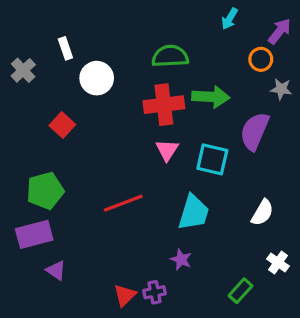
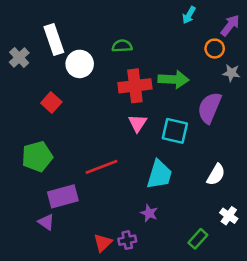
white rectangle: (65, 48) -> (54, 40), size x1.6
green semicircle: (170, 56) -> (122, 46), moved, size x0.7
purple rectangle: (34, 234) -> (63, 196), moved

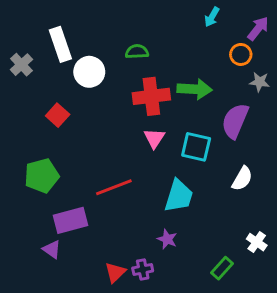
white semicircle: (216, 175) -> (242, 179), moved

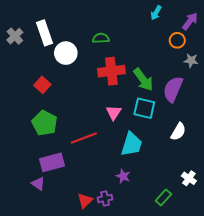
gray cross: (21, 65) -> (15, 36), moved
green arrow: (195, 89) -> (143, 80), moved, turned 50
pink triangle: (154, 138) -> (114, 112), moved
green pentagon: (42, 176) -> (45, 123), moved, turned -30

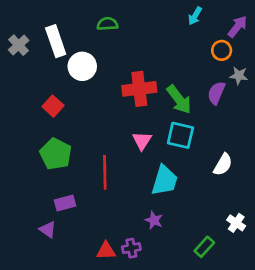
green semicircle: (101, 38) -> (107, 24), moved
purple semicircle: (173, 89) -> (216, 93), moved, size x0.7
red line: (84, 138) -> (105, 172), turned -70
purple rectangle: (52, 162) -> (65, 203), size x0.7
red triangle: (85, 201) -> (106, 251), turned 42

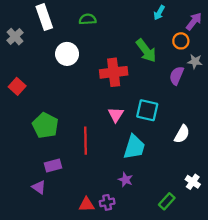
white rectangle: (56, 41) -> (44, 17), moved
green arrow: (179, 99) -> (146, 51), moved
red square: (53, 106) -> (17, 86), moved

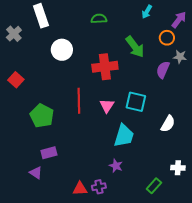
green semicircle: (88, 19) -> (99, 19), moved
red line: (85, 141) -> (79, 101), moved
white cross: (193, 182) -> (178, 168), turned -32

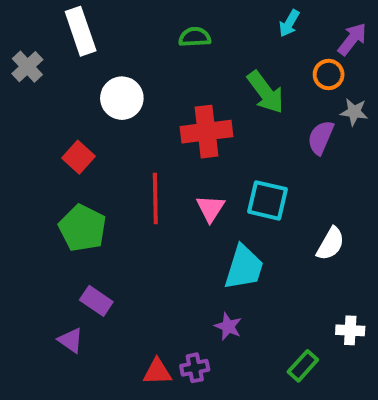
red square: (16, 80) -> (79, 157), moved
purple rectangle: (49, 153) -> (96, 301), turned 49

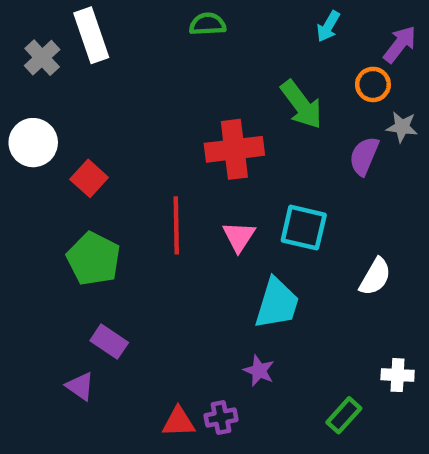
green semicircle: (195, 37) -> (208, 24), moved
gray cross: (27, 67) -> (42, 58), moved
white circle: (122, 98) -> (33, 143), moved

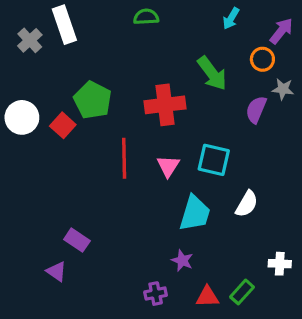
white circle: (33, 143) -> (22, 117), moved
green pentagon: (94, 259) -> (93, 100), moved
white semicircle: (375, 277) -> (247, 204), moved
red triangle: (178, 422) -> (207, 297), moved

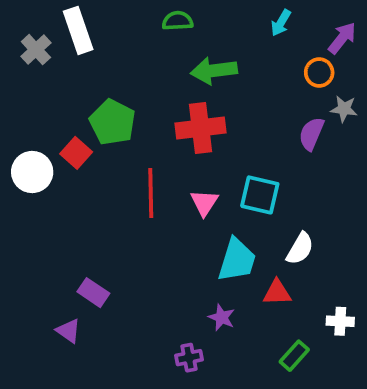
green arrow: (212, 73) -> (214, 71), moved, turned 120
white circle: (22, 117) -> (32, 172), moved
red triangle: (207, 297) -> (277, 293), moved

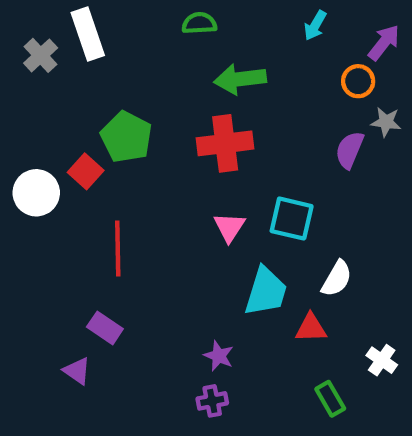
red line: (151, 193) -> (118, 249), moved
purple star: (222, 317) -> (219, 356), moved
white cross: (340, 321) -> (382, 360), turned 32
green rectangle: (294, 356) -> (330, 399), turned -72

